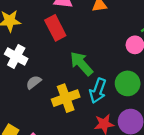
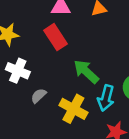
yellow cross: (66, 98) -> (73, 109), turned -36

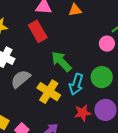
gray semicircle: (39, 96) -> (21, 79), size x1.5

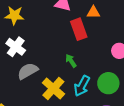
red rectangle: (38, 31) -> (79, 29), moved
green arrow: (61, 61) -> (71, 61), size x0.6

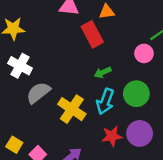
green arrow: (71, 61) -> (103, 72), moved, turned -72

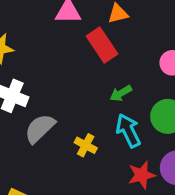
cyan arrow: (105, 101) -> (128, 131), turned 140
yellow cross: (72, 109) -> (86, 145), size x0.6

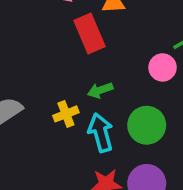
yellow cross: (86, 145) -> (66, 114), moved, turned 30

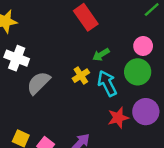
pink circle: (163, 67) -> (143, 46), moved

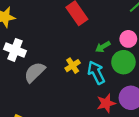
green arrow: (101, 55) -> (103, 47), moved

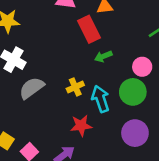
green arrow: (103, 47) -> (103, 56), moved
red star: (106, 103) -> (81, 126), moved

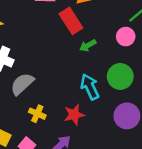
pink circle: (142, 67) -> (126, 37), moved
yellow cross: (75, 87) -> (37, 114), moved, turned -35

